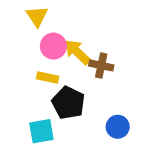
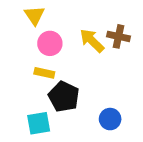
yellow arrow: (77, 52) -> (92, 41), moved
brown cross: (101, 65) -> (118, 36), moved

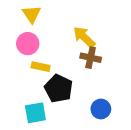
brown cross: (118, 36) -> (91, 58), moved
pink circle: (50, 43) -> (28, 44), moved

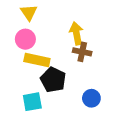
yellow arrow: (84, 37) -> (76, 33), turned 35
yellow rectangle: (41, 67) -> (37, 60), size x1.5

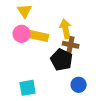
yellow rectangle: (37, 60) -> (38, 36), moved
black pentagon: (53, 80) -> (62, 60), moved

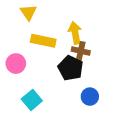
pink circle: (22, 34) -> (16, 64), moved
cyan square: (28, 88) -> (32, 100), turned -30

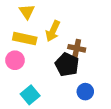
yellow arrow: (75, 33) -> (53, 31), moved, turned -144
yellow rectangle: (43, 41) -> (25, 39), moved

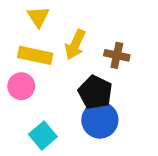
brown cross: (77, 48) -> (117, 55), moved
blue circle: (85, 92) -> (100, 120), moved, size x1.5

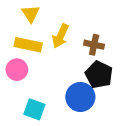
black pentagon: (95, 92) -> (99, 75), moved
cyan square: (43, 135) -> (34, 109), turned -30

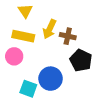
brown cross: (94, 45) -> (68, 36), moved
blue circle: (80, 97) -> (51, 79), moved

